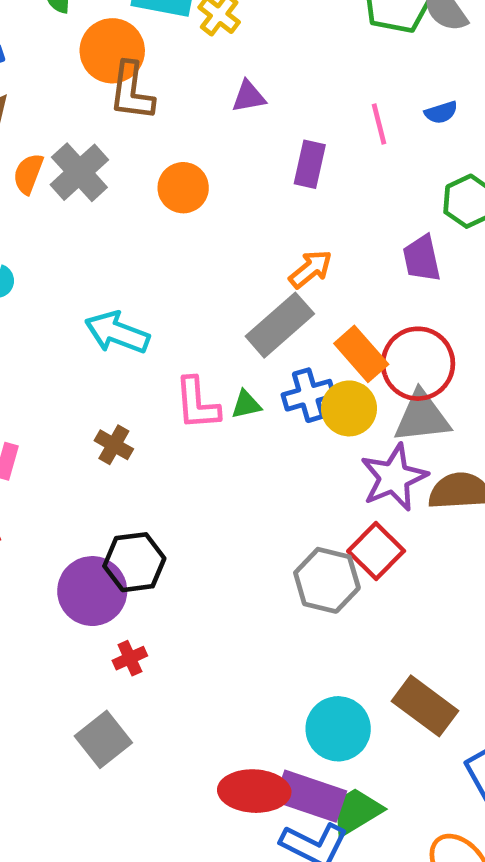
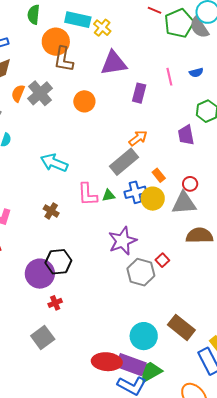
purple triangle: (249, 97) -> (114, 63), size x1.8
orange rectangle: (361, 354) -> (159, 175), size x0.6
red circle: (418, 364) -> (190, 184), moved, size x0.5
purple star: (394, 477) -> (123, 241), moved
red square: (376, 551) -> (162, 260), size x0.6

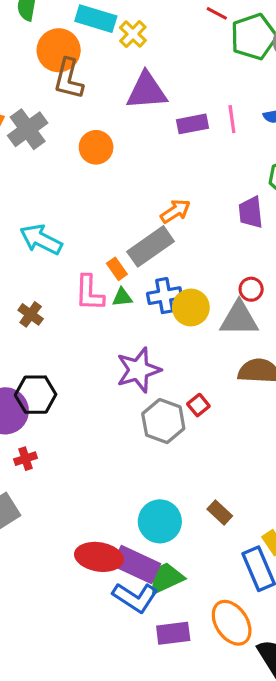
purple rectangle: (139, 93) -> (193, 124), moved, turned 60
orange rectangle: (159, 175) -> (117, 269), moved
brown rectangle: (181, 327) -> (220, 512), size x0.6

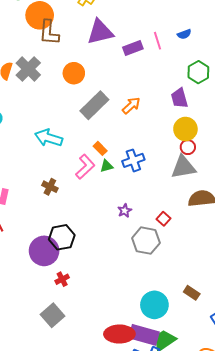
gray rectangle: (151, 246) -> (94, 105), moved
pink L-shape: (89, 293) -> (85, 167), turned -125
yellow circle: (191, 307) -> (185, 129), moved
purple star: (138, 370) -> (125, 211), size x0.5
red square: (198, 405) -> (164, 219), moved

